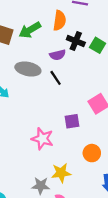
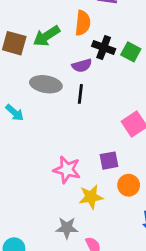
black line: (56, 78) -> (80, 94), turned 42
purple square: (72, 121) -> (109, 161), moved
yellow star: (61, 173) -> (91, 197), moved

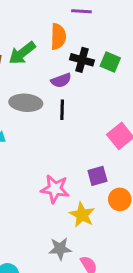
yellow star: (91, 197) -> (82, 215), turned -30

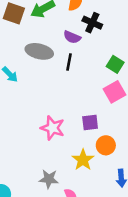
green square: (110, 62) -> (115, 64), moved
purple semicircle: (61, 80) -> (72, 37), turned 35
yellow star: (82, 215) -> (83, 160), moved

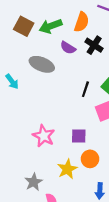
purple semicircle: (72, 37) -> (68, 48), moved
black line: (69, 62) -> (85, 89), moved
gray star: (49, 179) -> (34, 182), turned 30

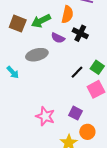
gray ellipse: (42, 64) -> (37, 55), turned -30
black line: (85, 89) -> (77, 72), turned 32
purple square: (79, 136) -> (76, 113), turned 32

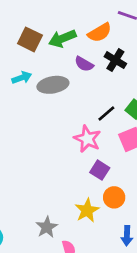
orange semicircle: (67, 14) -> (100, 33), turned 42
cyan arrow: (13, 72) -> (22, 78), moved, turned -72
pink star: (45, 116) -> (87, 139), moved

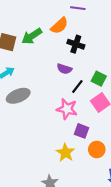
purple semicircle: (84, 64) -> (64, 69), moved
gray ellipse: (53, 85) -> (18, 96), moved
yellow star: (87, 210) -> (65, 153), moved

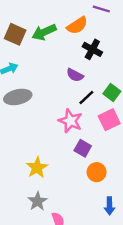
yellow star: (65, 153) -> (37, 168), moved

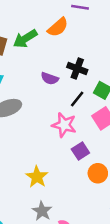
black cross: (92, 49) -> (77, 68), moved
purple semicircle: (75, 75) -> (50, 78), moved
purple square: (83, 148) -> (80, 151), turned 35

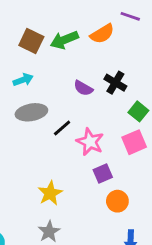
black line: (77, 99) -> (62, 128), moved

